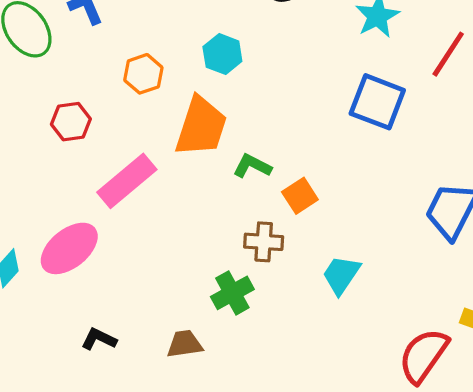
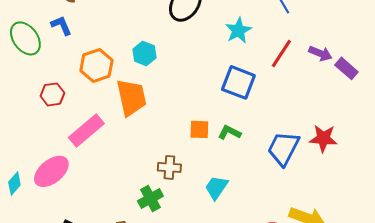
orange hexagon: (143, 74) -> (96, 65), size x1.4
orange trapezoid: (201, 127) -> (131, 97), turned -30
green L-shape: (252, 166) -> (229, 132), moved
orange square: (300, 196) -> (199, 129), moved, turned 35

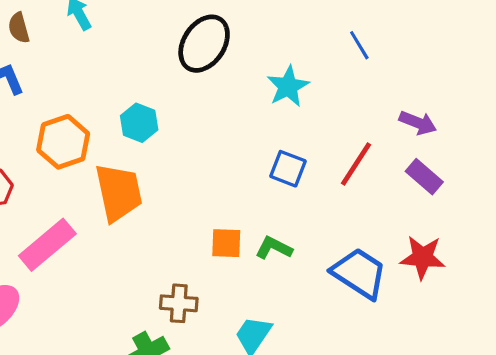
red line: (281, 53) -> (356, 164), moved
purple rectangle: (346, 68) -> (424, 177), moved
blue square: (238, 82) -> (288, 169), size x0.7
blue trapezoid: (283, 148) -> (359, 273), turned 96

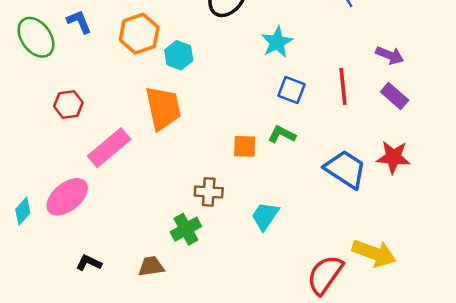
cyan star: (288, 86) -> (277, 42), moved
orange hexagon: (63, 142) -> (139, 34), moved
red line: (356, 164) -> (343, 86), turned -39
green L-shape: (274, 248) -> (282, 134), moved

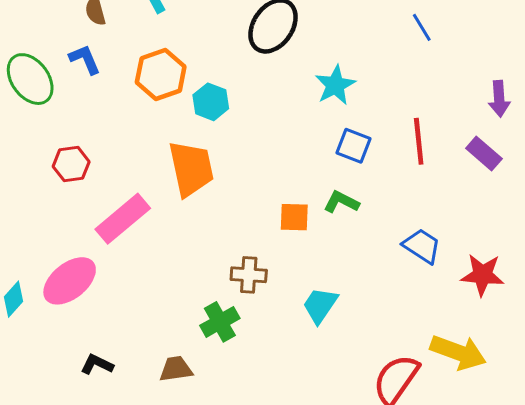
purple arrow: (390, 55) -> (499, 99), moved, turned 64
red star: (393, 157) -> (482, 275), moved
blue trapezoid: (345, 169) -> (422, 246), size x0.7

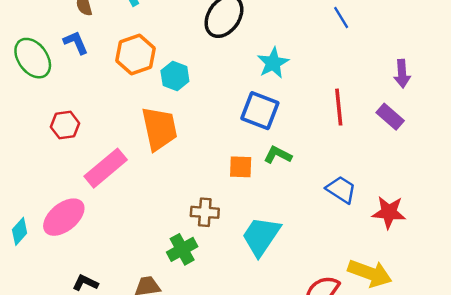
blue square: (353, 146) -> (260, 111), moved, size x1.4
cyan trapezoid: (320, 305) -> (261, 236), size x1.4

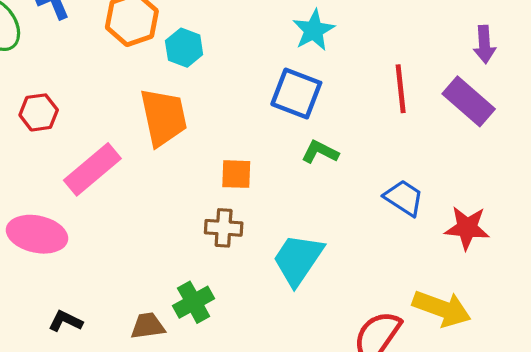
purple rectangle: (390, 117) -> (469, 101), size x1.4
orange square: (241, 167) -> (236, 174), moved
pink ellipse: (64, 217) -> (37, 234), turned 51
green cross: (182, 249) -> (194, 302), moved

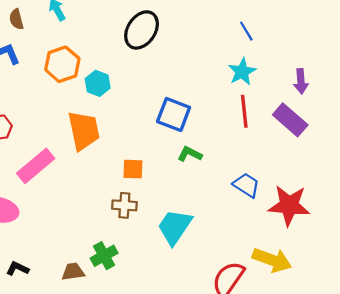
cyan star: (314, 30) -> (242, 72), moved
red star: (467, 228) -> (289, 205), size x1.4

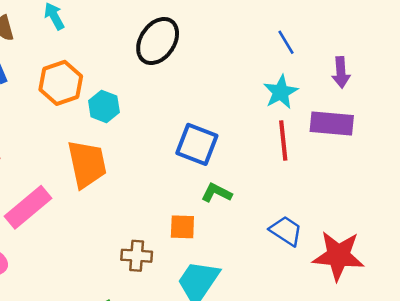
purple arrow: (301, 81) -> (341, 72), moved
purple rectangle: (290, 120) -> (332, 123), moved, turned -36
orange square: (133, 169) -> (182, 227), moved

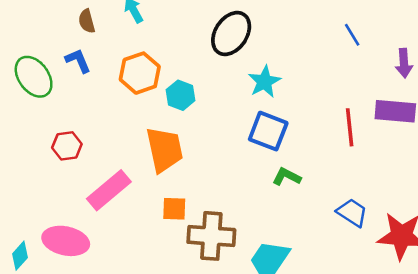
cyan star: (281, 92) -> (264, 82), moved
orange square: (182, 227) -> (174, 209), moved
brown cross: (137, 256) -> (211, 236), size x1.6

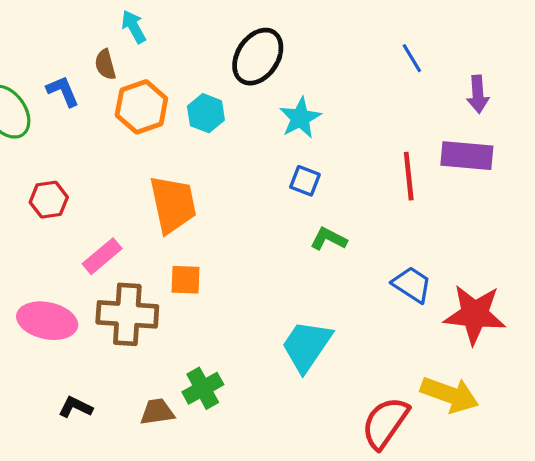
brown semicircle: (87, 21) -> (105, 64), moved
cyan hexagon: (180, 95) -> (206, 113), moved
blue square: (268, 131) -> (305, 181), size x0.6
pink rectangle: (109, 190) -> (102, 256), size x0.7
brown cross: (211, 236) -> (127, 314), moved

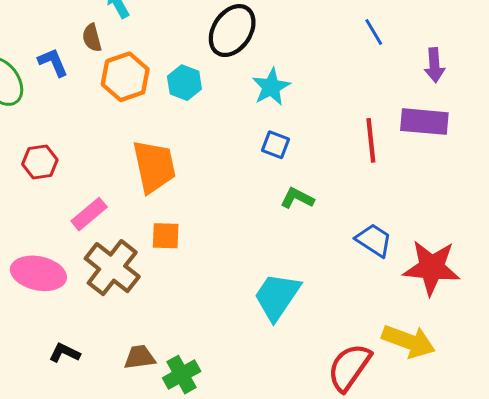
brown cross: (127, 314) -> (112, 268), turned 34
green cross: (203, 388) -> (182, 375), moved

